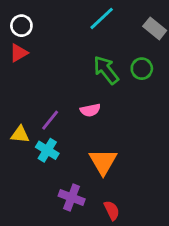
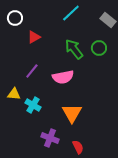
red triangle: (19, 53) -> (34, 37), moved
pink semicircle: (90, 110) -> (63, 77), size x1.5
purple line: (50, 120) -> (32, 71), moved

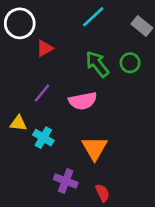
white circle: (15, 18) -> (20, 23), size x1.5

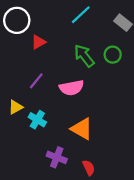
yellow triangle: (18, 123) -> (16, 107), turned -35
orange triangle: (95, 148) -> (82, 129), turned -30

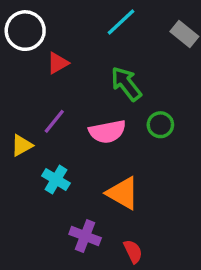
green circle: (113, 55) -> (160, 125), moved
yellow triangle: (16, 107) -> (22, 145), moved

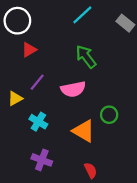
red triangle: (58, 63) -> (29, 50), moved
green circle: (160, 125) -> (109, 115), moved
purple cross: (85, 236) -> (42, 160), moved

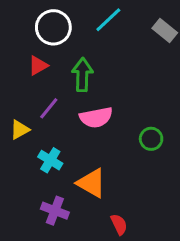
white circle: (17, 21) -> (53, 27), moved
green arrow: (86, 57) -> (82, 75), moved, turned 40
green circle: (109, 115) -> (151, 139), moved
orange triangle: (84, 131) -> (92, 183), moved

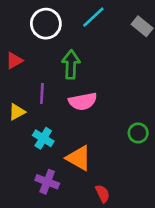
red triangle: (38, 66) -> (14, 61), moved
purple line: (49, 108) -> (42, 93), turned -36
green circle: (151, 139) -> (138, 133), moved

